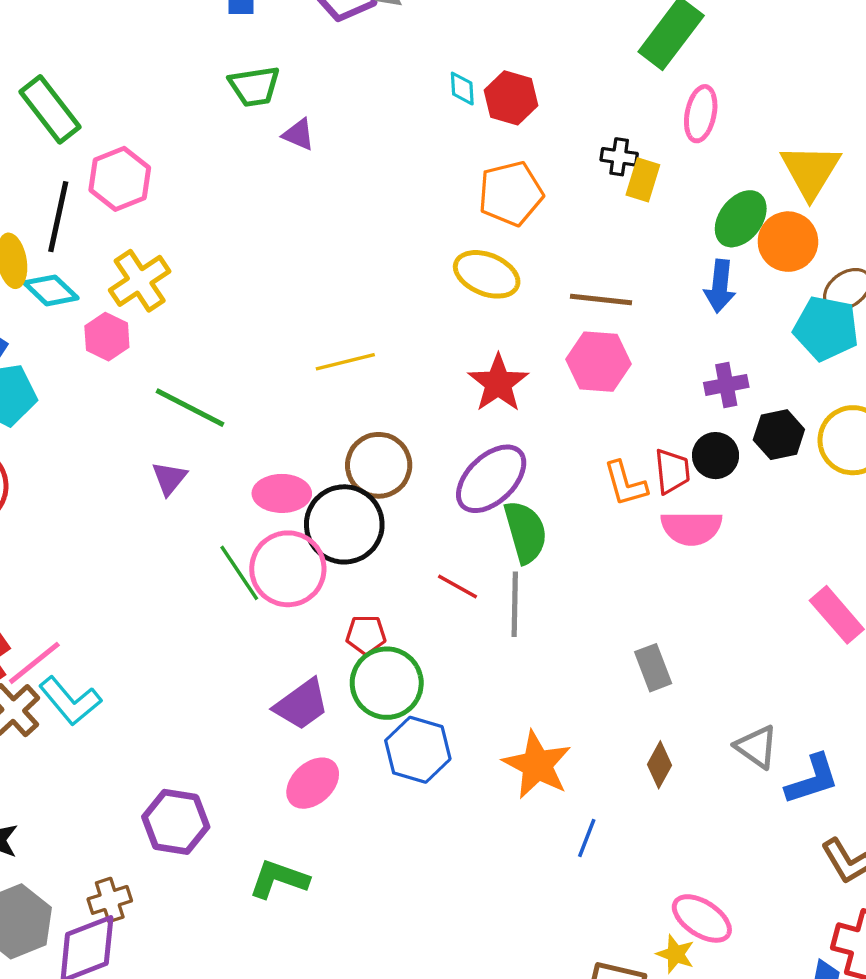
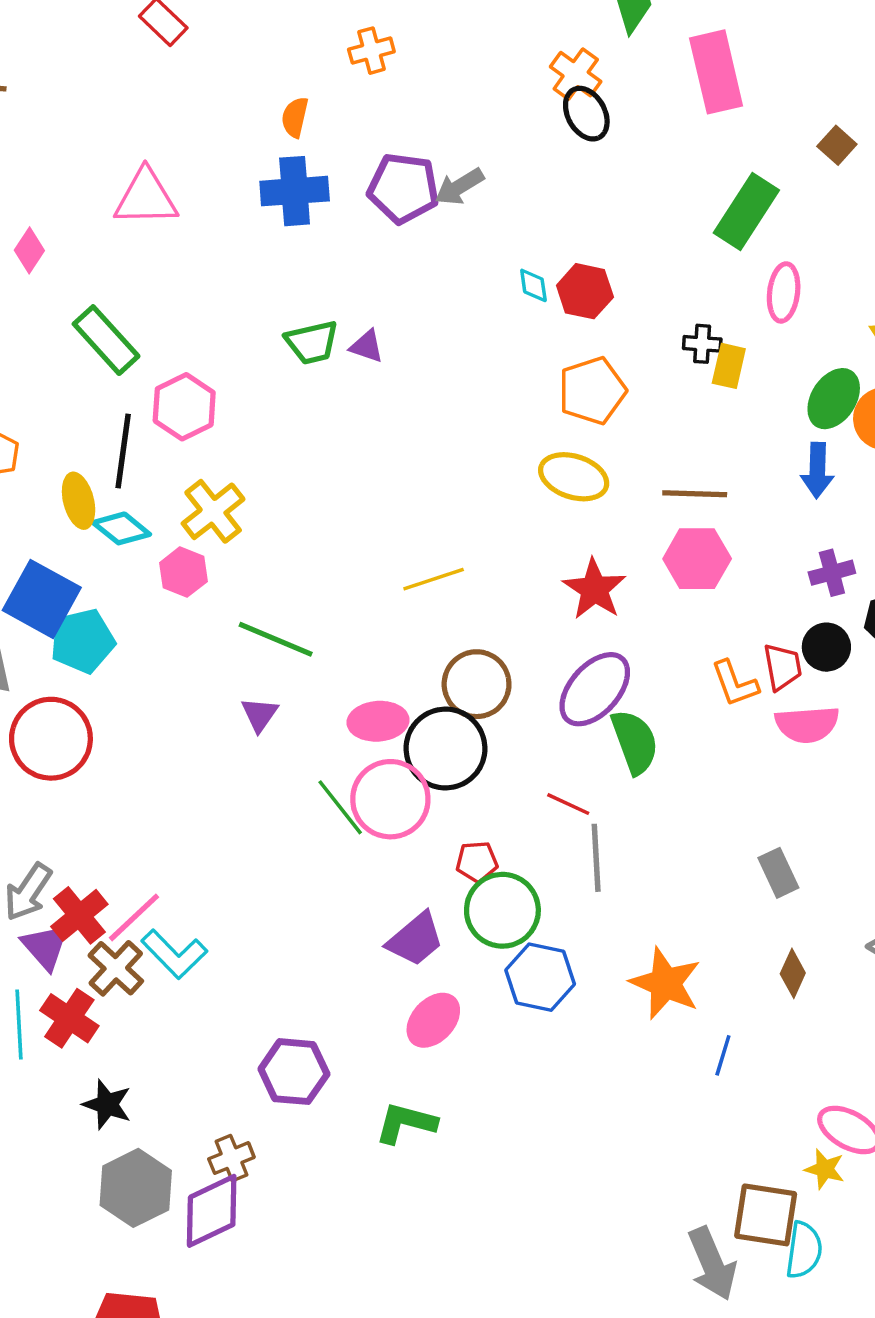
green trapezoid: (254, 86) -> (312, 342), moved
gray line: (515, 604) -> (596, 858), moved

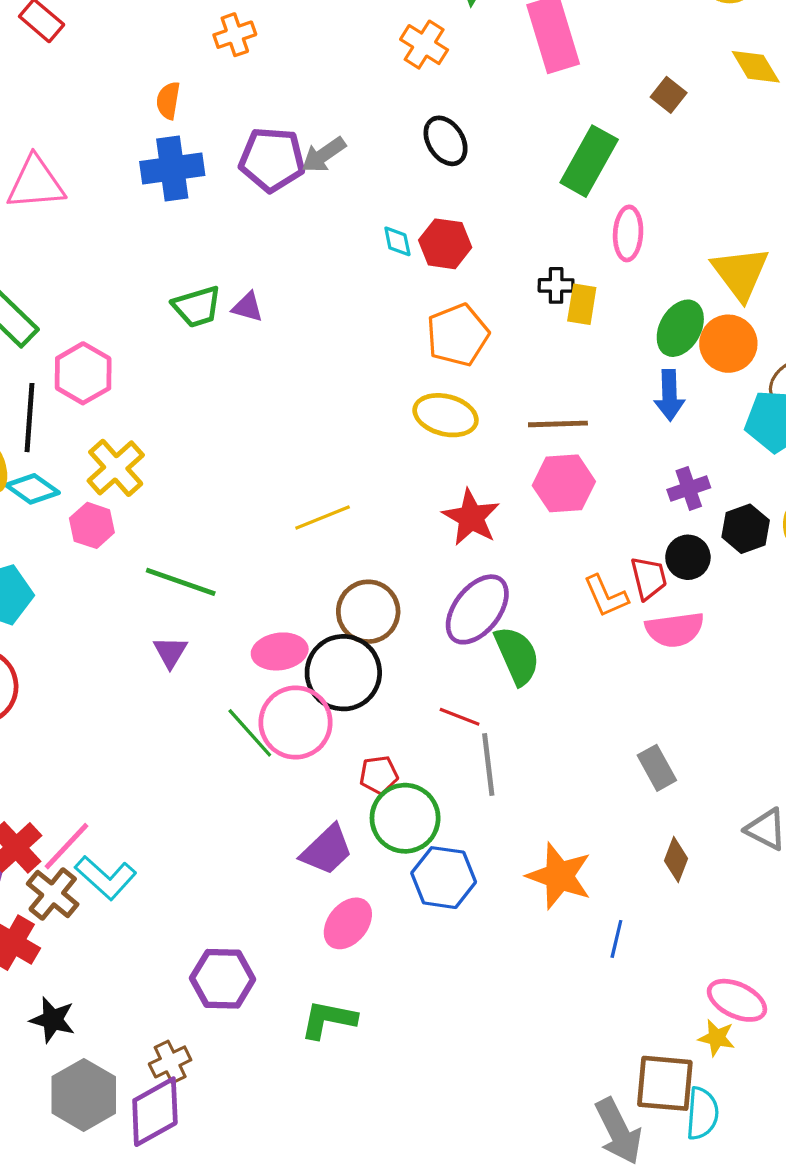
black ellipse: (586, 114) -> (446, 141), moved

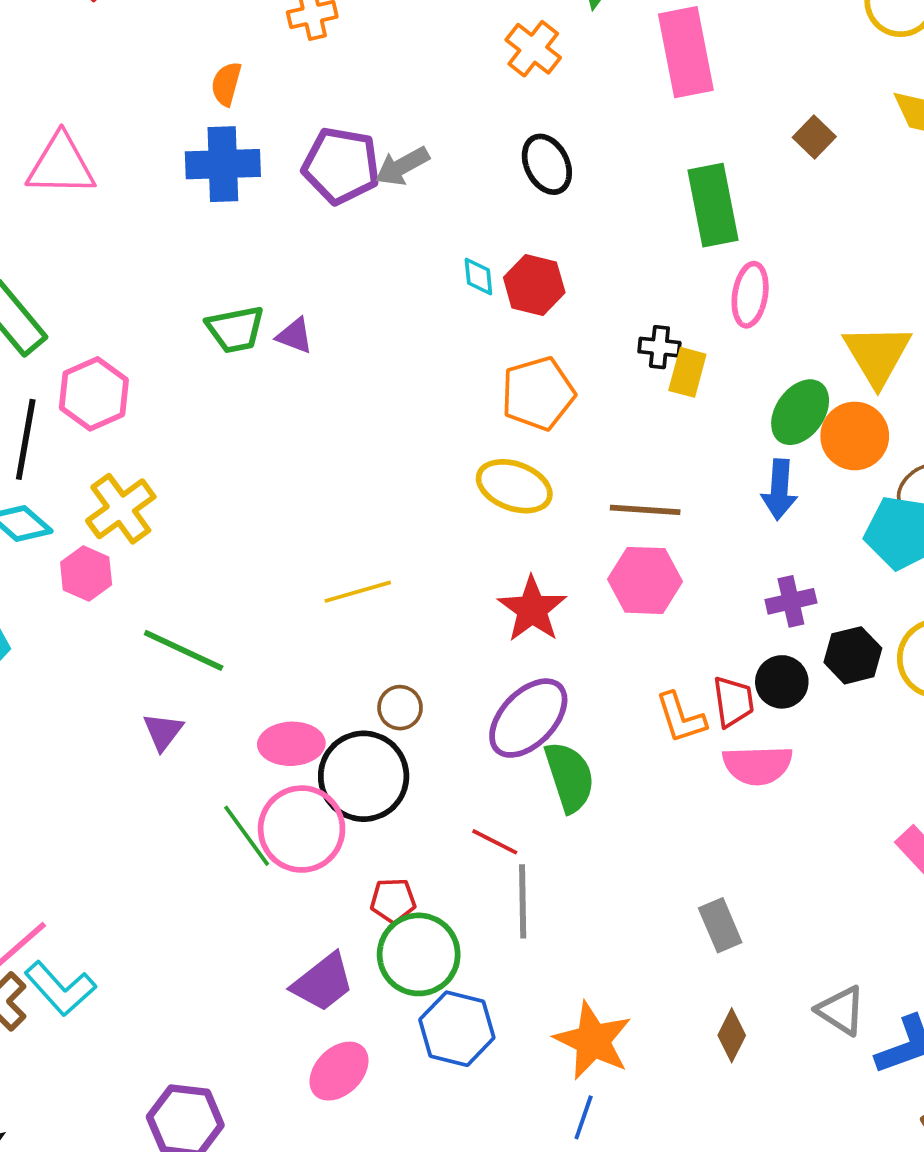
green rectangle: (589, 161) -> (713, 205), turned -46
brown circle: (368, 612) -> (400, 708), size x0.6
blue line: (616, 939) -> (584, 1117), moved

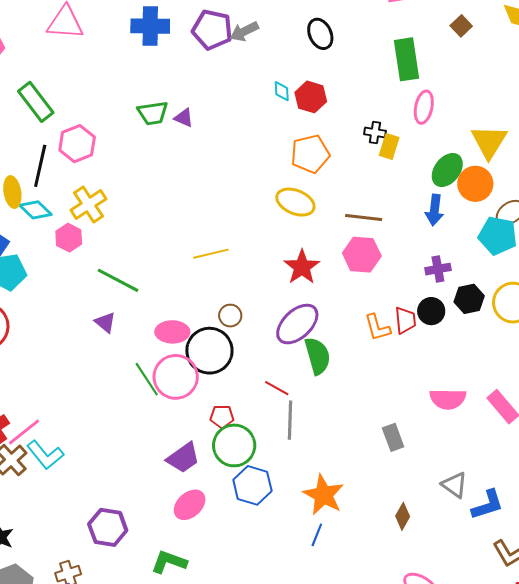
purple triangle: (163, 731) -> (105, 322), turned -30
pink semicircle: (758, 765) -> (448, 399), moved
brown diamond: (732, 1035) -> (403, 516), moved

